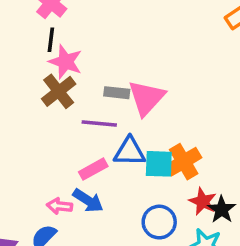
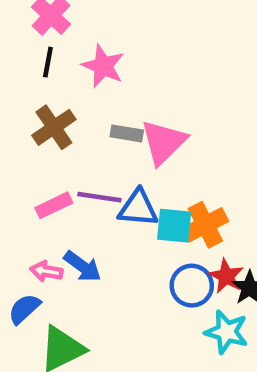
pink star: (66, 62) -> (103, 66), moved
purple line: (99, 124) -> (99, 197), moved
pink rectangle: (93, 169) -> (54, 205), moved
blue circle: (159, 222) -> (192, 286), moved

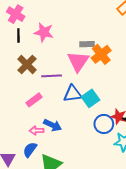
gray rectangle: (127, 133) -> (87, 44), moved
purple line: (99, 197) -> (52, 76), moved
orange cross: (205, 225) -> (101, 54), moved
cyan square: (174, 226) -> (90, 98), turned -30

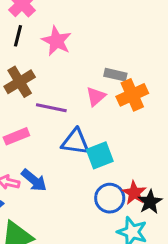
pink triangle: (78, 61) -> (96, 96), size x0.6

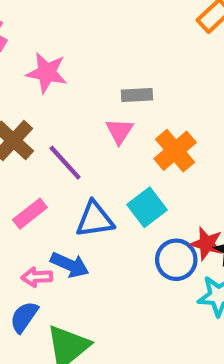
orange cross: (132, 95) -> (175, 151), moved
purple line: (51, 108) -> (65, 163), turned 52
blue triangle: (75, 142) -> (95, 219), moved

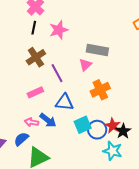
pink star: (47, 73) -> (59, 30), turned 30
gray rectangle: (137, 95) -> (97, 50), size x1.5
orange cross: (175, 151) -> (100, 90), moved
cyan square: (147, 207) -> (83, 125), moved

